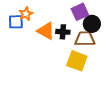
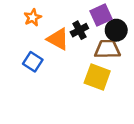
blue square: (16, 22) -> (33, 62), moved, turned 35
black cross: (63, 32) -> (79, 30), moved, turned -32

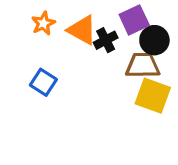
orange triangle: (58, 39) -> (82, 30), moved
yellow square: (97, 77) -> (153, 96), moved

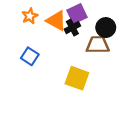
purple square: (134, 20) -> (77, 14), moved
yellow square: (153, 96) -> (77, 78), moved

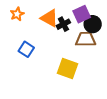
purple square: (77, 14) -> (82, 14), moved
orange star: (30, 16) -> (17, 14), moved

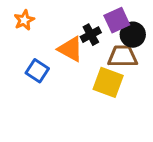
orange triangle: (49, 18) -> (71, 49), moved
yellow square: (67, 68) -> (108, 82), moved

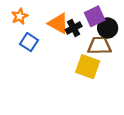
orange triangle: (71, 49) -> (58, 23), moved
blue square: (37, 71) -> (29, 42), moved

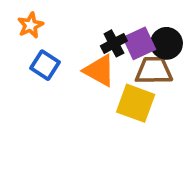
purple square: (95, 16) -> (139, 43), moved
orange triangle: (58, 23) -> (99, 71), moved

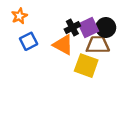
blue square: (45, 65) -> (29, 41), turned 30

